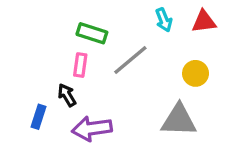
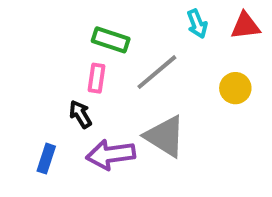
blue rectangle: (38, 117) -> (46, 159), moved
gray triangle: (179, 120) -> (165, 136), moved, turned 30

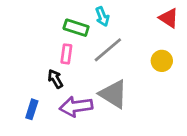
cyan arrow: (197, 24) -> (102, 17), moved
red triangle: (245, 26) -> (169, 18), turned 40

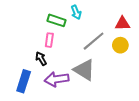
red triangle: (169, 18) -> (122, 24), moved, turned -35
gray line: (108, 50) -> (94, 41), moved
blue rectangle: (32, 109) -> (24, 81), size x1.5

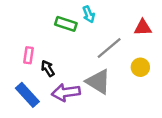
pink rectangle: (49, 40) -> (29, 55), moved
yellow circle: (120, 45) -> (140, 67), moved
blue rectangle: (24, 81) -> (27, 95), turned -60

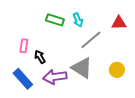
cyan arrow: (89, 14) -> (78, 20), moved
yellow circle: (140, 67) -> (117, 70), moved

